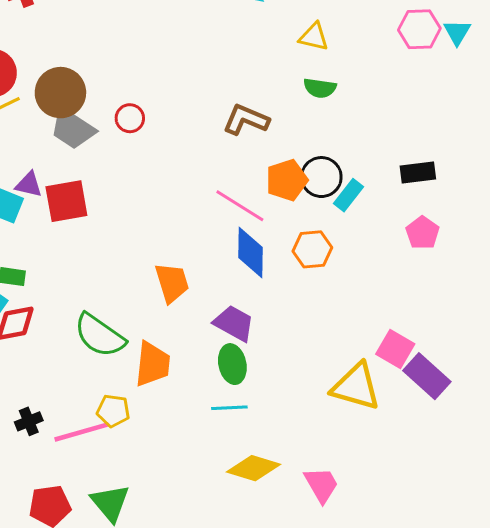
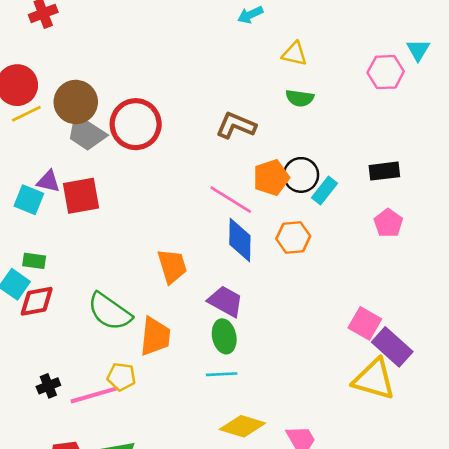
pink hexagon: (419, 29) -> (386, 72), moved
red circle: (130, 118) -> (136, 124), size x2.0
yellow triangle: (356, 387) -> (374, 379), moved

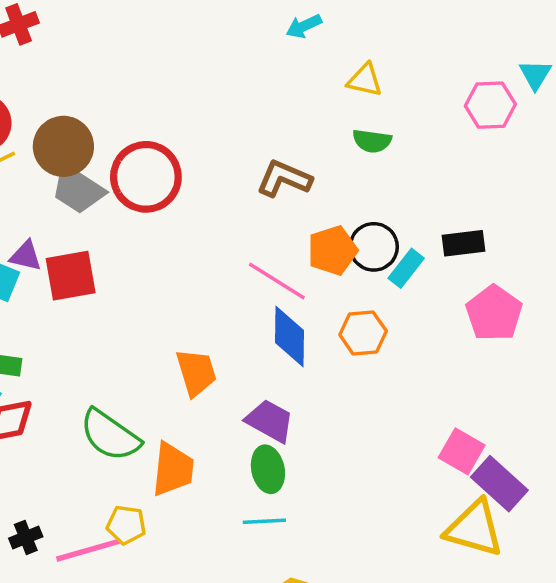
black rectangle: (384, 171) -> (463, 243), moved
pink pentagon: (388, 223) -> (494, 313), size x1.4

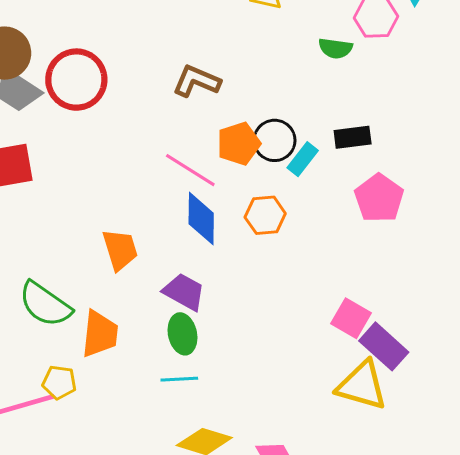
green semicircle: (372, 141) -> (335, 48), moved

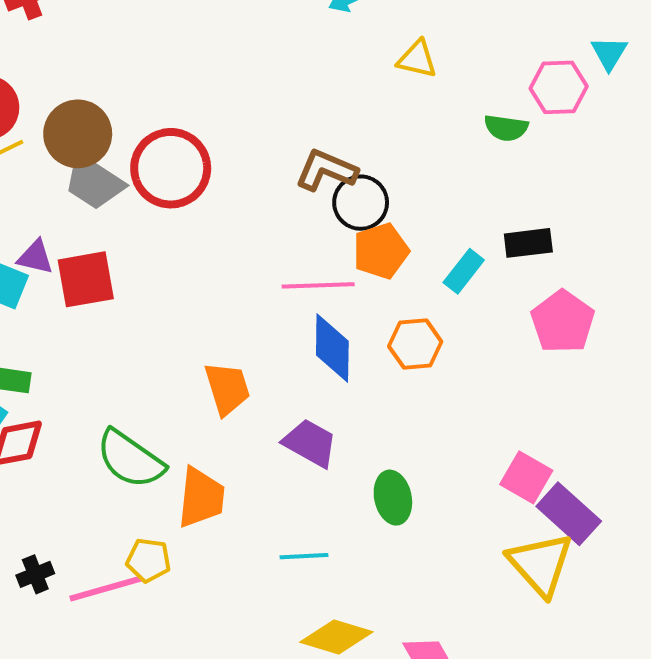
black circle: (275, 140) -> (361, 203), moved
pink line: (190, 170) -> (318, 285), turned -34
green ellipse: (182, 334) -> (393, 498), moved
yellow triangle: (362, 385) -> (540, 564), turned 32

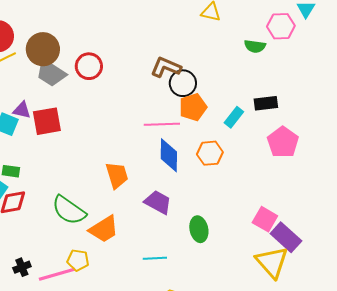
red circle: (171, 168) -> (89, 66), size x0.7
orange trapezoid: (201, 498) -> (104, 229), turned 52

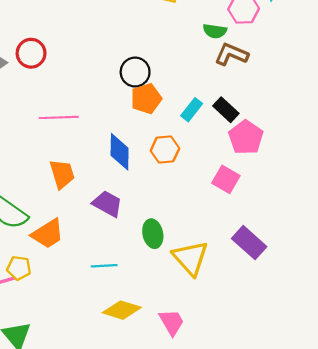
brown L-shape: (166, 67) -> (231, 54), moved
black rectangle: (266, 103) -> (226, 110), moved, turned 50
pink line: (162, 124) -> (59, 117), moved
pink square: (265, 219) -> (226, 179), moved
yellow triangle: (272, 262) -> (190, 258), moved

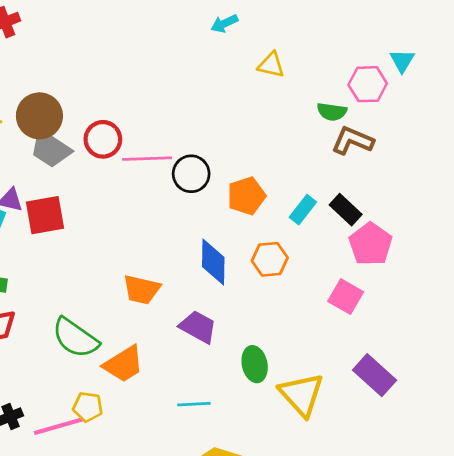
black circle: (135, 72) -> (191, 174), moved
pink line: (59, 117) -> (147, 159), moved
orange trapezoid: (62, 174) -> (142, 290), turned 120

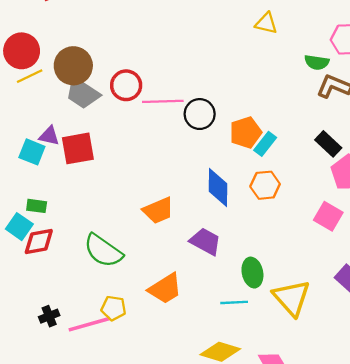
cyan rectangle: (303, 210) -> (265, 144), moved
orange trapezoid: (142, 290) -> (158, 210), turned -36
orange trapezoid: (124, 364) -> (165, 289), moved
cyan line: (194, 404) -> (234, 302), moved

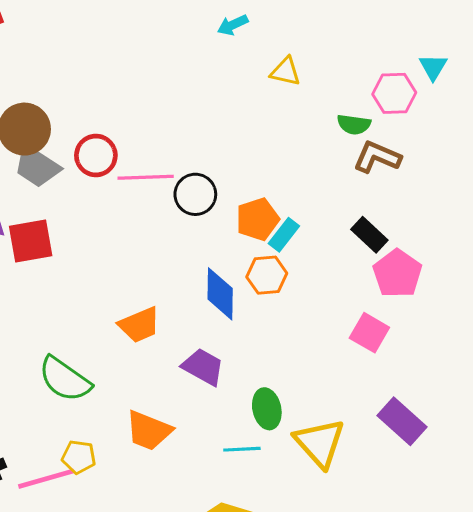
orange hexagon: (265, 185) -> (267, 275), moved
orange trapezoid: (165, 289) -> (149, 431), turned 54

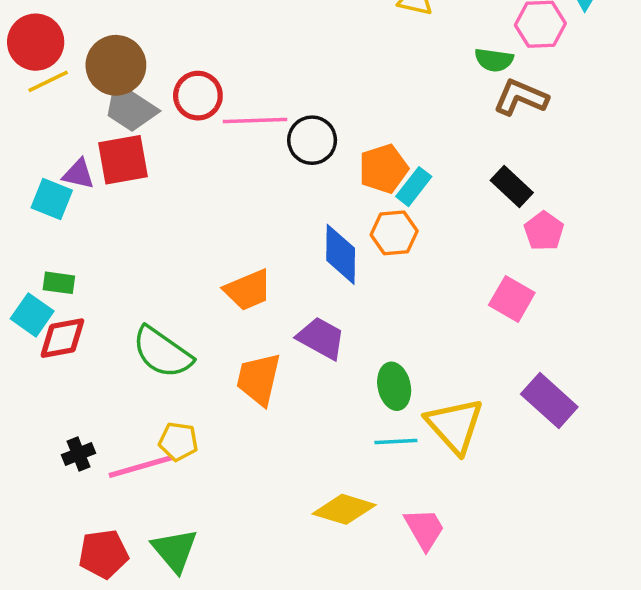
red square: (31, 241) -> (123, 160), moved
pink pentagon: (397, 274) -> (544, 231), size x0.7
orange trapezoid: (149, 431) -> (259, 379), moved, turned 81
cyan line: (242, 449) -> (396, 442), moved

